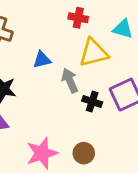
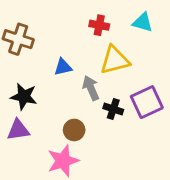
cyan triangle: (123, 29) -> (143, 22), moved
brown circle: (84, 153) -> (74, 130), moved

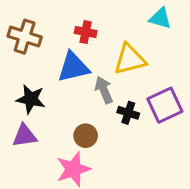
red cross: (99, 25) -> (86, 32), moved
blue triangle: (63, 67) -> (73, 67), size x1.6

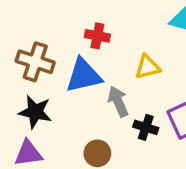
brown cross: (25, 37) -> (35, 62), moved
yellow triangle: (130, 59) -> (148, 67), size x0.7

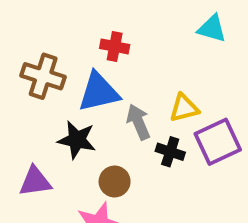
yellow triangle: (148, 67) -> (184, 108), moved
black star: (35, 112) -> (77, 140), moved

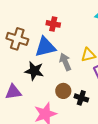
black cross: (170, 152) -> (81, 98), moved
brown circle: (115, 181) -> (63, 91), moved

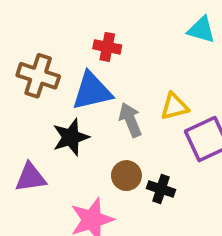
black star: (34, 71) -> (71, 137), turned -30

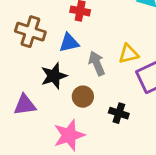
blue triangle: (92, 91) -> (69, 43), size x0.7
brown circle: (126, 176) -> (83, 97), moved

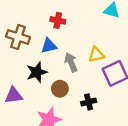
black cross: (119, 113) -> (89, 102), turned -32

